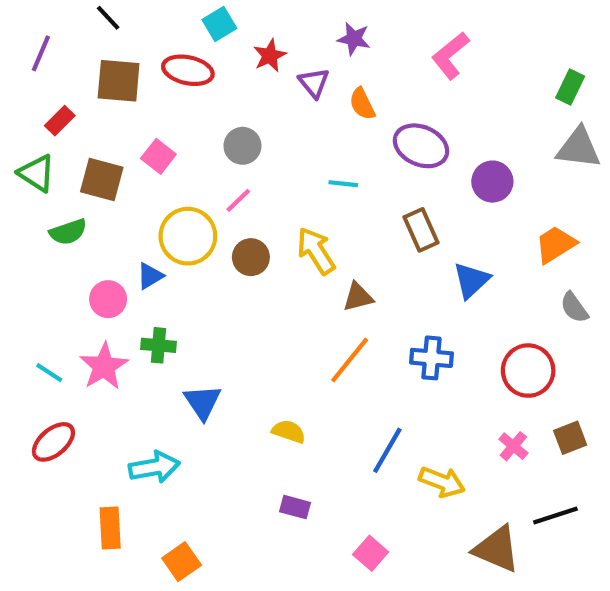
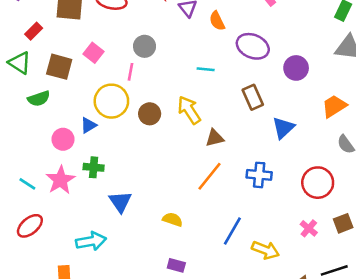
pink line: (238, 200) -> (131, 72), moved, turned -36

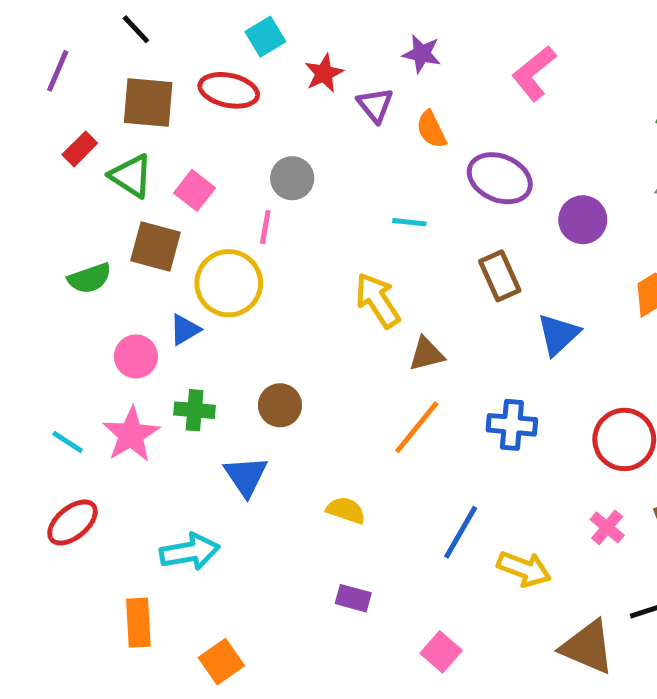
green triangle: (20, 63) -> (131, 176), moved
brown square: (59, 67) -> (155, 247), moved
brown circle: (150, 114) -> (280, 405), moved

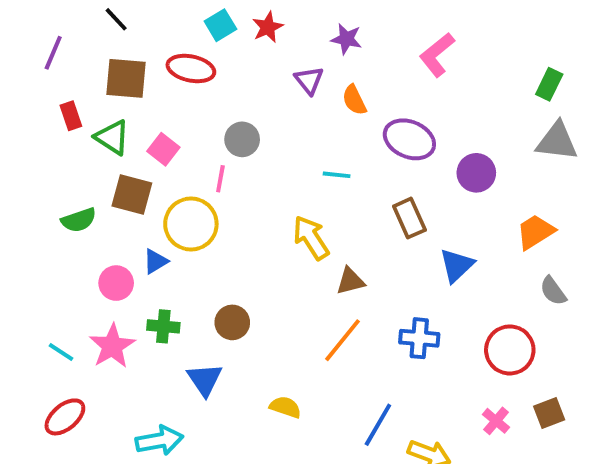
red star: (324, 73) -> (268, 27), moved
red rectangle: (80, 149) -> (71, 116), turned -64

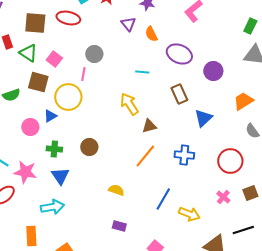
pink star: (112, 346) -> (25, 172), moved, turned -30
blue triangle: (205, 380) -> (60, 176), moved

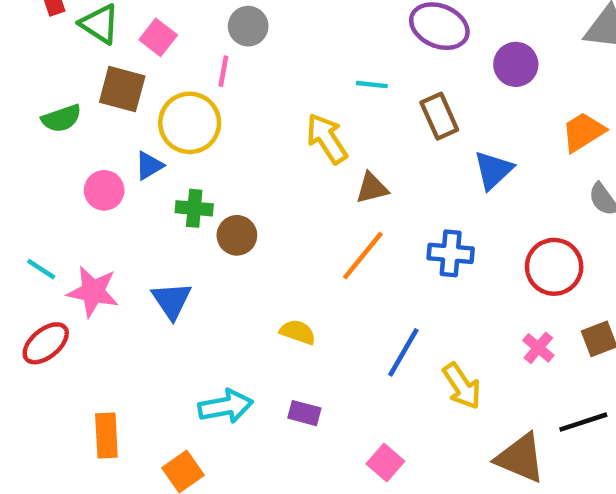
cyan line: (142, 72) -> (372, 85), moved
green cross: (54, 149) -> (194, 208), moved
cyan arrow: (52, 207) -> (226, 406), moved
yellow arrow: (189, 214) -> (462, 386), turned 35

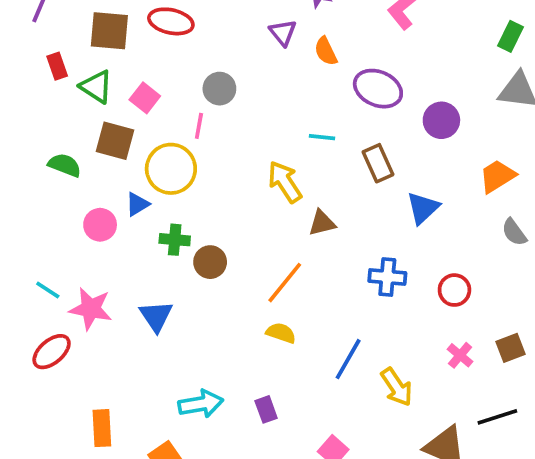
green semicircle: (61, 118) -> (65, 165), turned -140
orange line: (363, 256) -> (285, 283), moved
red circle: (554, 267) -> (454, 290), moved, size x0.7
yellow semicircle: (298, 332) -> (281, 333), moved
purple rectangle: (304, 413) -> (266, 409), turned 55

